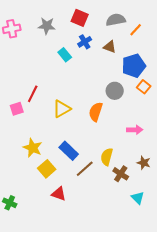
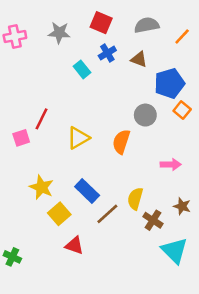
orange line: (136, 30) -> (182, 37), moved
cyan triangle: (138, 198) -> (174, 251), size x1.6

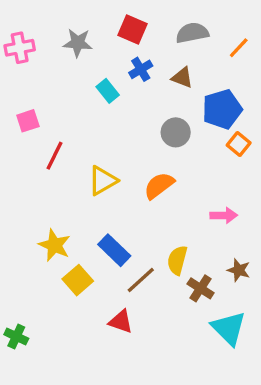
gray circle: (145, 115) -> (176, 132), moved
pink square: (21, 138) -> (28, 121), moved
orange semicircle: (121, 142) -> (159, 185), turned 35
red triangle: (74, 246) -> (121, 322), moved

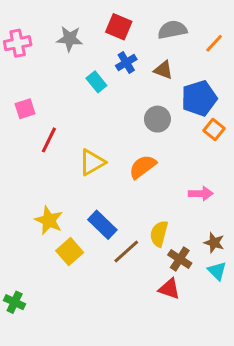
red triangle: (121, 322) -> (169, 289), moved
cyan triangle: (229, 328) -> (217, 271), moved, size x0.6

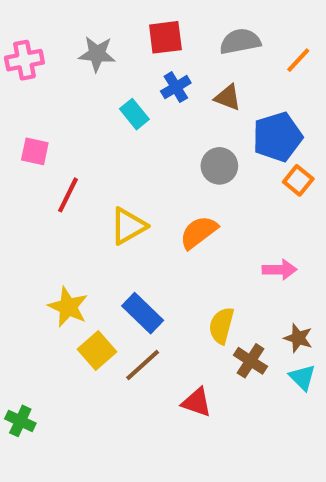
red square: (119, 27) -> (165, 37), turned -30
pink square: (25, 109) -> (35, 151), turned 30
brown line: (126, 252) -> (143, 365), moved
red triangle: (169, 289) -> (197, 402), moved

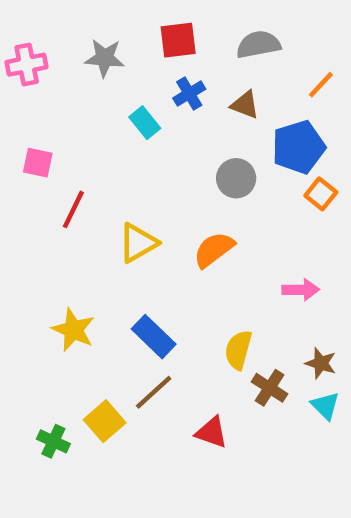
orange line: (298, 60) -> (321, 85), moved
yellow square: (97, 350) -> (105, 421), moved
green cross: (20, 421) -> (53, 441), moved

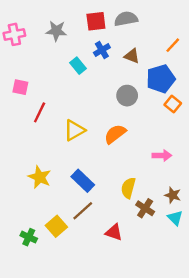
gray semicircle: (258, 45) -> (126, 19), moved

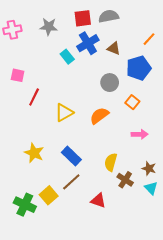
blue cross: (102, 50) -> (88, 43), size x1.5
orange square: (173, 104) -> (132, 102), moved
green cross: (29, 237) -> (25, 205), size x1.5

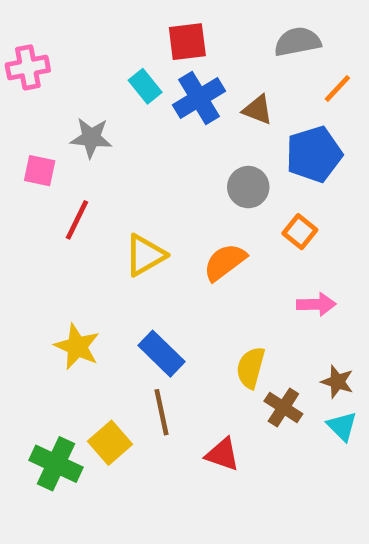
gray semicircle: (109, 16) -> (298, 42), moved
gray star: (49, 27) -> (91, 138), moved
cyan rectangle: (67, 57) -> (145, 86), moved
brown line: (71, 182) -> (161, 412), turned -60

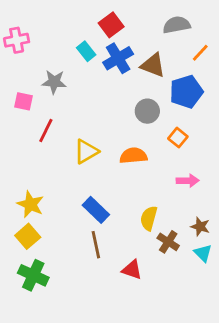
red square: (187, 42) -> (111, 25), turned -30
brown triangle: (258, 110) -> (153, 65), size x1.4
orange semicircle: (225, 262) -> (133, 156), turned 32
yellow star: (77, 347) -> (30, 204), moved
yellow square: (110, 443) -> (28, 236), moved

